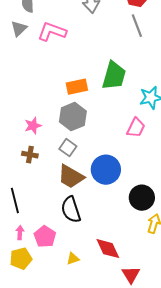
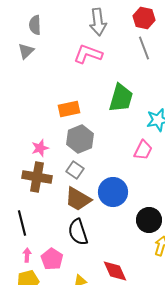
pink L-shape: (52, 32) -> (88, 54), moved
orange rectangle: (77, 87) -> (69, 109), moved
brown cross: (30, 155) -> (37, 177), size x1.8

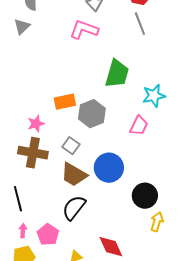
orange rectangle: (69, 109) -> (65, 102), moved
gray hexagon: (80, 139) -> (92, 114), moved
black semicircle: (78, 232) -> (74, 208), turned 56

